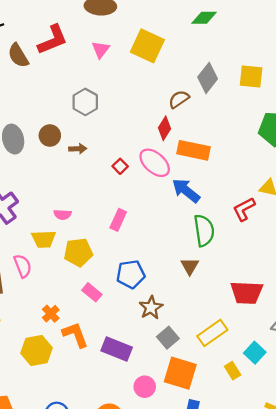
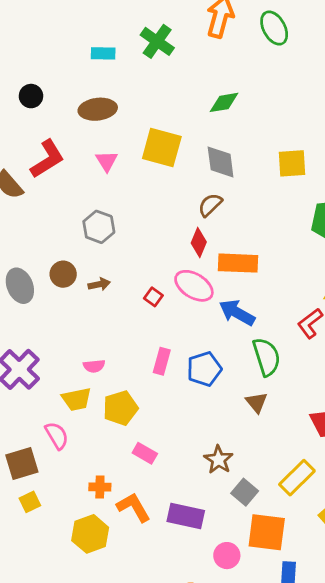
gray diamond: (208, 78) -> (221, 162), moved, turned -36
blue pentagon: (131, 274) -> (204, 369), moved
orange cross: (51, 314) -> (100, 487), turned -36

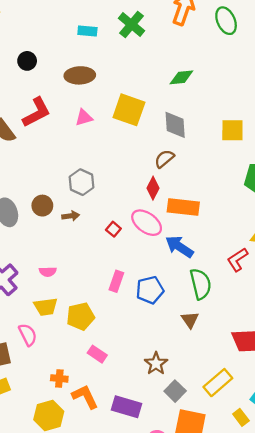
pink triangle: (107, 161) -> (84, 118), turned 42
gray hexagon: (99, 227) -> (82, 182), moved
pink semicircle: (94, 366) -> (48, 272), moved

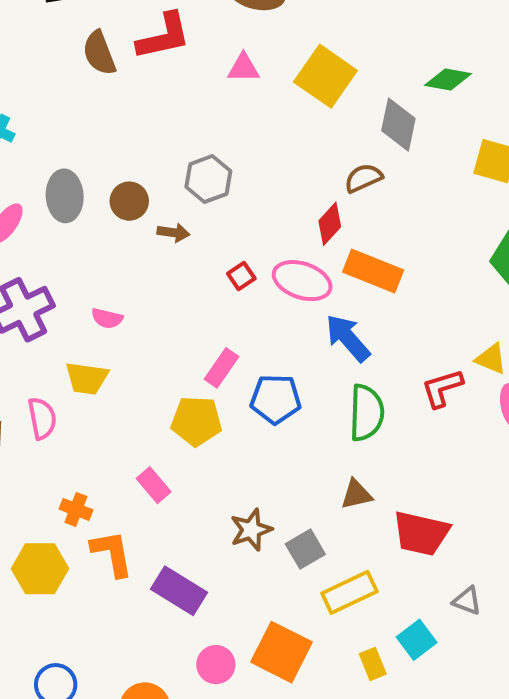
green diamond: (181, 77) -> (448, 80), moved
pink ellipse: (147, 223) -> (302, 281), turned -32
yellow pentagon: (80, 316) -> (196, 421), moved
brown triangle: (190, 320) -> (356, 494), moved, turned 36
gray square: (175, 391) -> (305, 549), moved

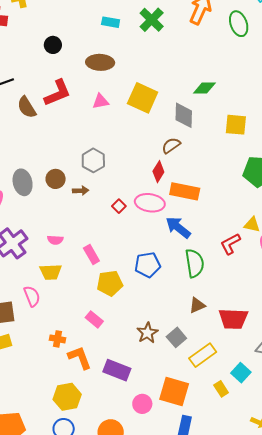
pink rectangle: (221, 368) -> (91, 254), moved, turned -54
yellow hexagon: (40, 569) -> (67, 397), moved

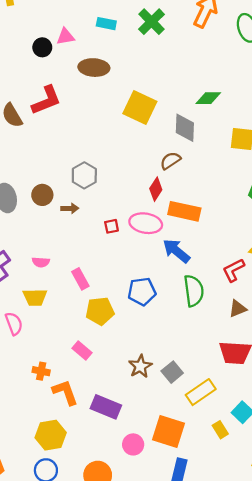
pink triangle: (101, 101) -> (65, 36), moved
red square: (119, 206) -> (112, 226), turned 32
brown triangle: (197, 305) -> (238, 309), moved

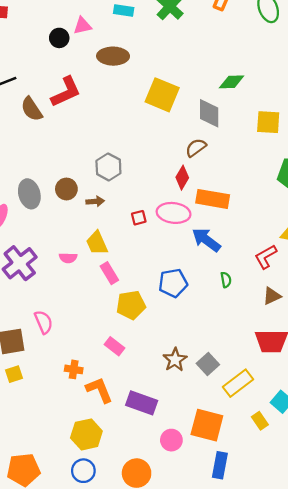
green semicircle: (194, 291) -> (226, 280), size x0.5
yellow trapezoid: (35, 297) -> (97, 243), moved, turned 70

